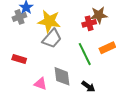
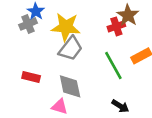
brown star: (99, 15) -> (128, 15), turned -30
gray diamond: (62, 76) -> (70, 86), moved

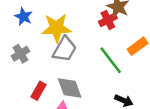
gray cross: (28, 24) -> (20, 54), moved
red rectangle: (31, 77) -> (38, 91), moved, turned -66

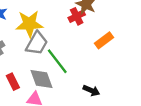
green line: (111, 60) -> (57, 61), moved
red rectangle: (38, 91) -> (13, 82), turned -56

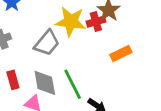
yellow star: (29, 24) -> (71, 22), moved
green line: (57, 61) -> (73, 84), moved

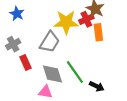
orange rectangle: (121, 54) -> (98, 32), moved, turned -63
red rectangle: (13, 80) -> (26, 62), moved

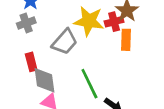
gray cross: (13, 44) -> (26, 23), moved
gray diamond: (52, 74) -> (44, 80), moved

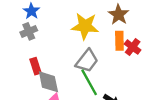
red cross: (114, 22) -> (133, 47), moved, turned -35
gray trapezoid: (65, 42) -> (87, 61), moved

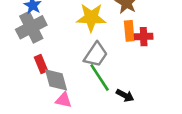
gray cross: (29, 31) -> (31, 27), size x1.6
red cross: (133, 47) -> (144, 37), turned -35

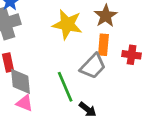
red cross: (144, 37) -> (132, 55), moved
gray trapezoid: (96, 55) -> (93, 66), moved

